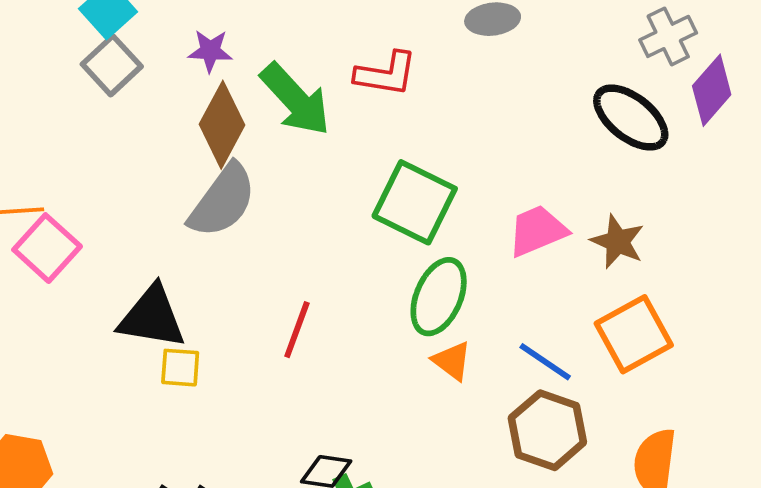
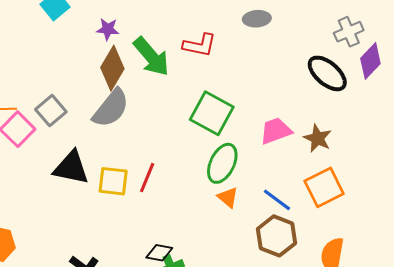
gray square: (112, 65) -> (51, 111), moved
yellow square: (180, 368) -> (113, 181), moved, size x1.4

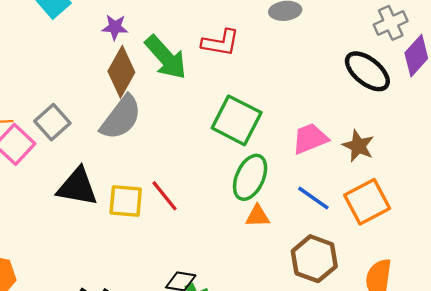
red line: (147, 178) -> (164, 196), turned -60
orange triangle: (228, 197) -> (258, 216), turned -40
blue line: (277, 200) -> (313, 198), moved

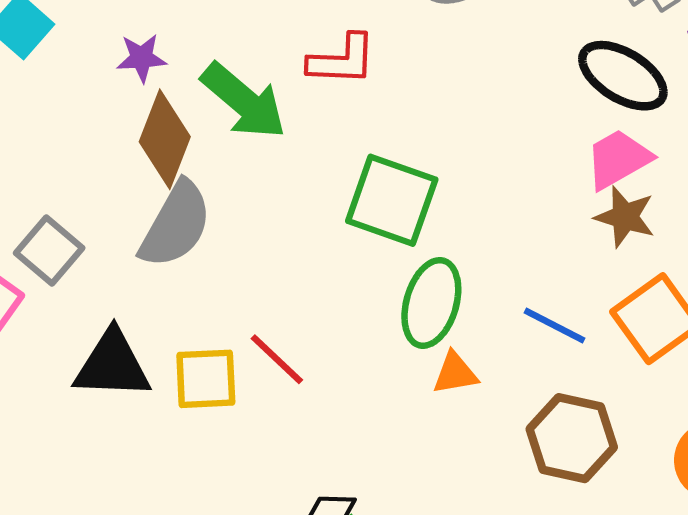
pink trapezoid: (310, 139) -> (618, 159), moved

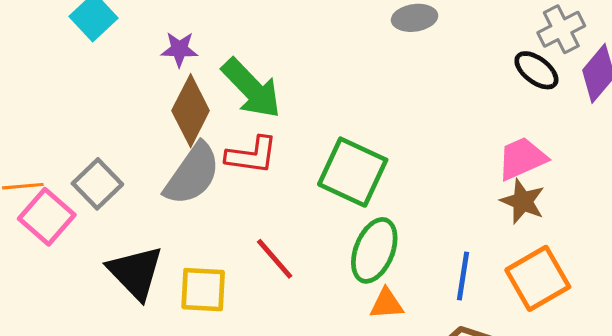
red L-shape: (342, 60) -> (252, 155), moved
black ellipse: (623, 76) -> (536, 70), moved, size x0.7
blue line: (554, 325) -> (463, 276), turned 66
red line: (277, 359) -> (275, 259), moved
black triangle: (112, 365) -> (135, 272), turned 38

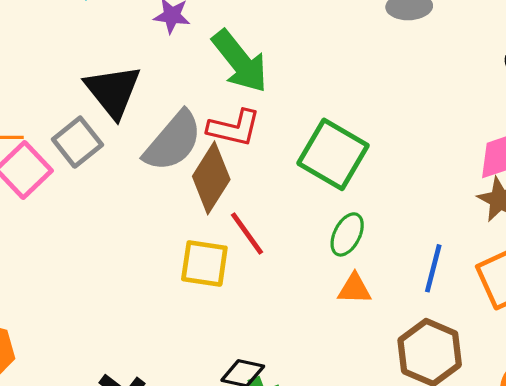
brown diamond: (191, 111) -> (211, 178), moved
green ellipse: (374, 250) -> (347, 234), size x0.7
black triangle: (135, 272) -> (113, 91), moved
yellow square: (203, 290) -> (204, 263), moved

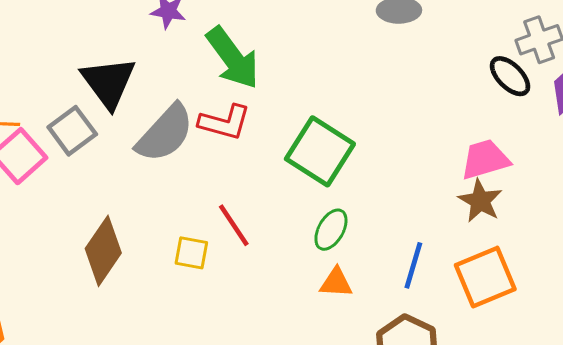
brown diamond: (211, 178) -> (103, 251), moved
yellow square: (204, 263) -> (191, 253), size x0.7

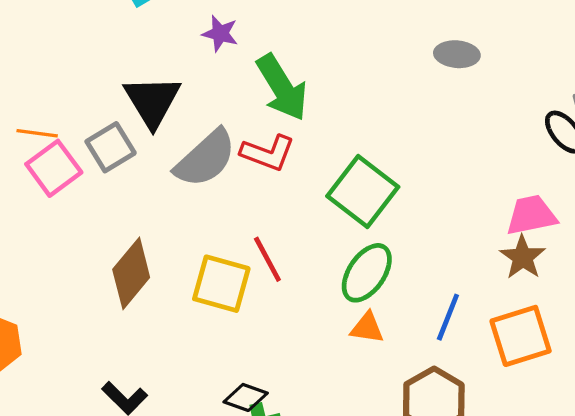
green ellipse: (331, 230) -> (367, 273), size x1.4
yellow square: (191, 253) -> (221, 284), size x1.6

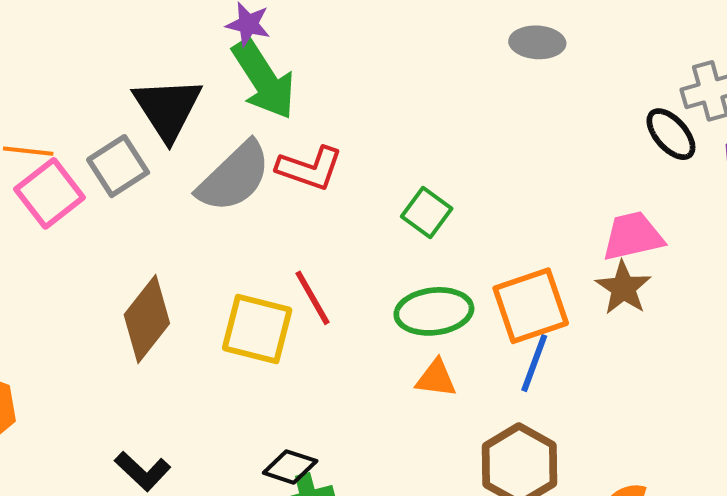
green arrow: (282, 88) -> (264, 79), moved
green square: (363, 192) -> (427, 212), size x0.6
green ellipse: (367, 273) -> (434, 311), turned 50
orange square: (521, 336) -> (531, 306), moved

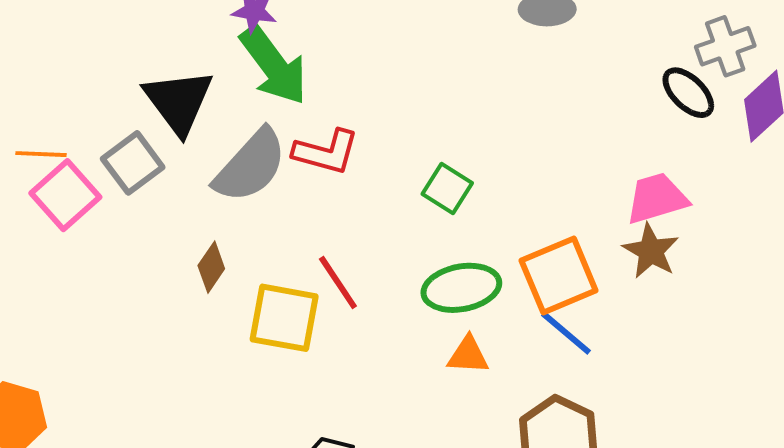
brown diamond: (147, 319) -> (211, 267), moved, size x0.6
blue line: (534, 363) -> (566, 333), turned -66

